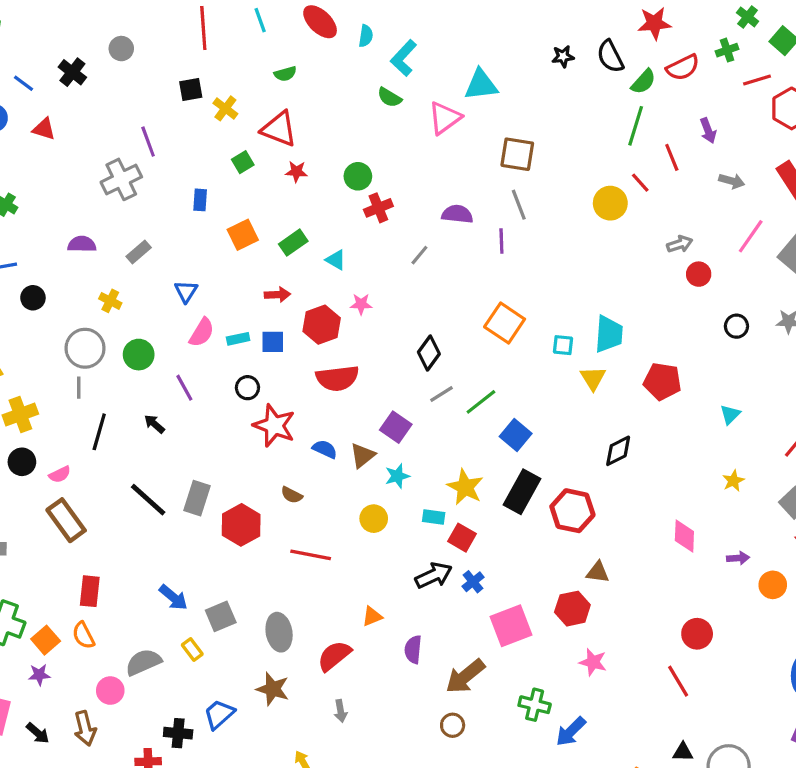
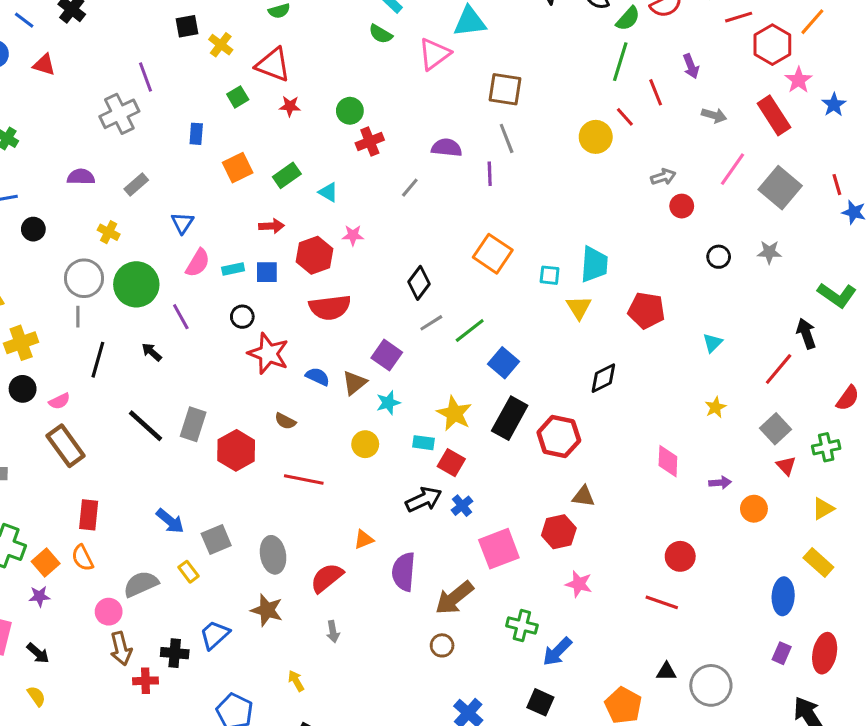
green circle: (139, 355) -> (136, 284), size x1.5
purple semicircle: (413, 650) -> (404, 572), size x1.4
red line: (678, 681) -> (662, 602), turned -40
brown arrow: (85, 728) -> (121, 649), moved

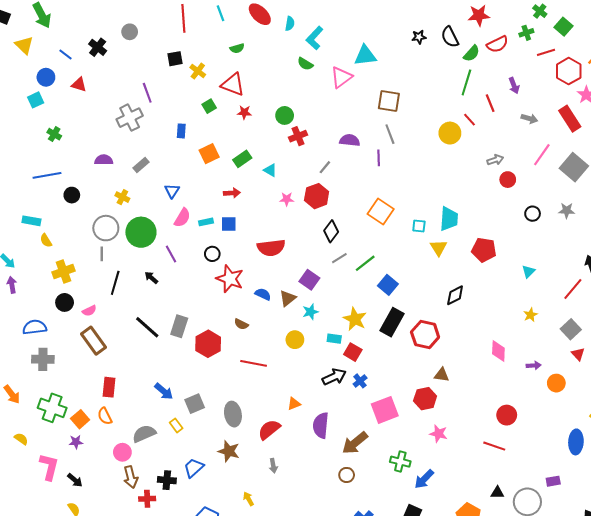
red hexagon: (315, 255) -> (317, 196), moved
purple rectangle: (782, 653) -> (553, 481), moved, turned 56

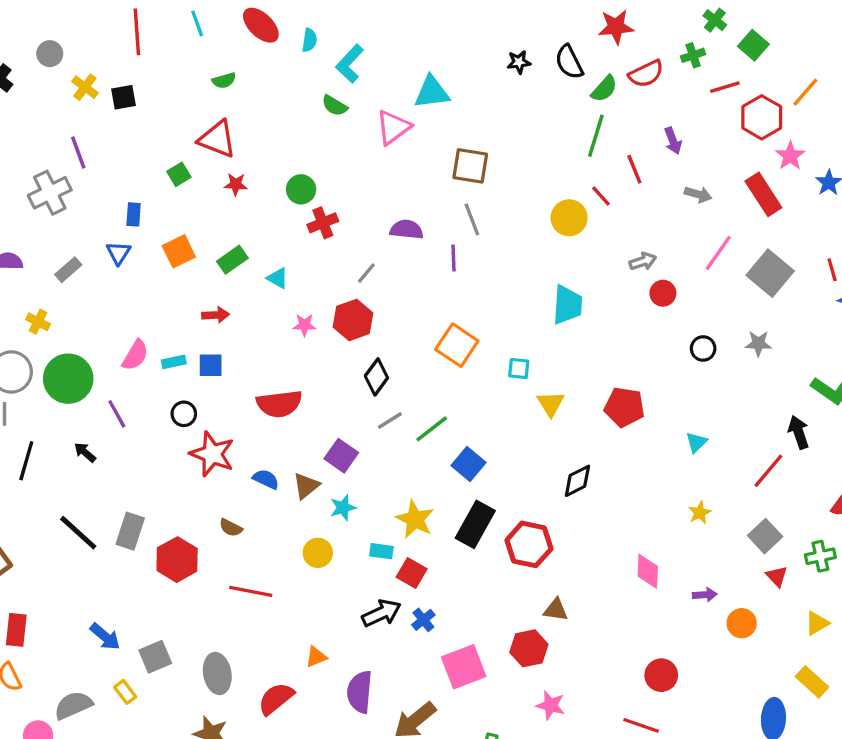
yellow cross: (198, 71) -> (85, 87), moved
blue triangle: (172, 191) -> (118, 253), moved
cyan trapezoid: (449, 219) -> (567, 305), moved

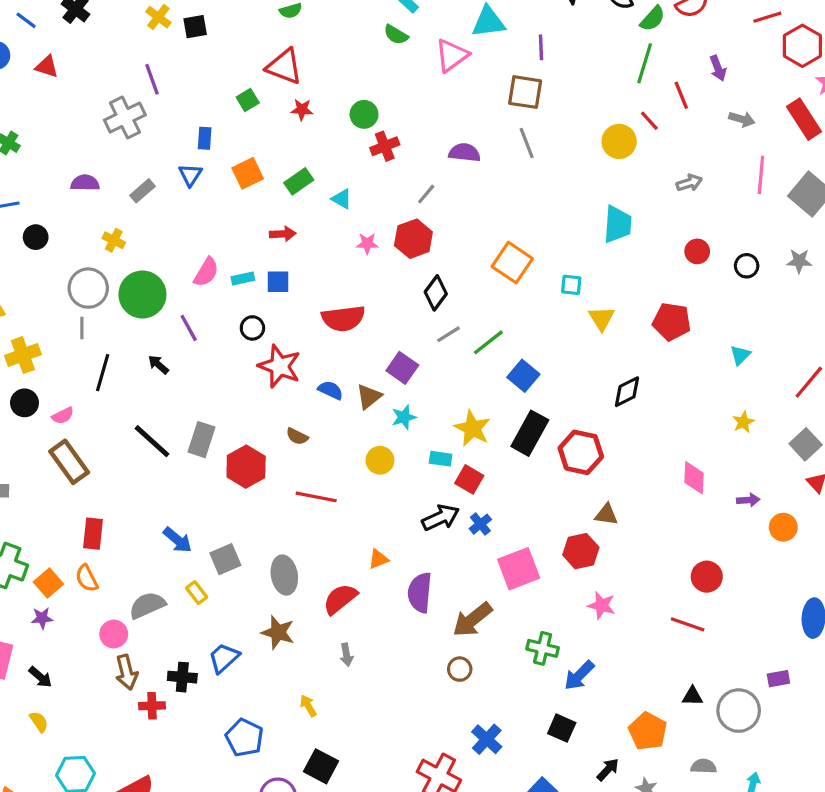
pink line: (718, 253) -> (761, 175), turned -30
purple line: (453, 258) -> (541, 47), moved
red circle: (663, 293) -> (697, 251), moved

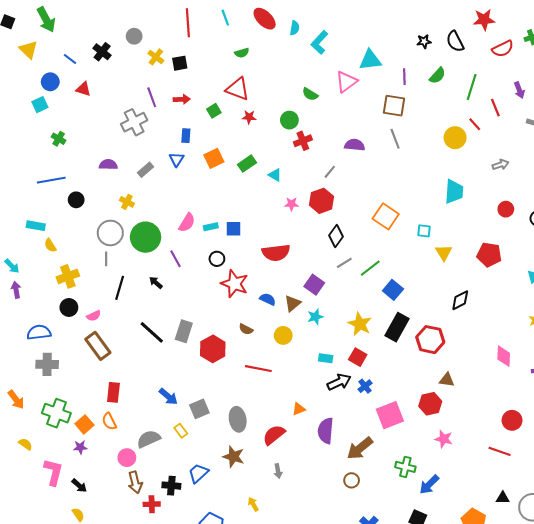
green semicircle: (653, 19) -> (437, 76), moved
green semicircle: (396, 35) -> (310, 94), moved
red arrow: (283, 234) -> (182, 99), moved
cyan rectangle: (441, 459) -> (326, 358), moved
yellow circle: (380, 460) -> (283, 335), moved

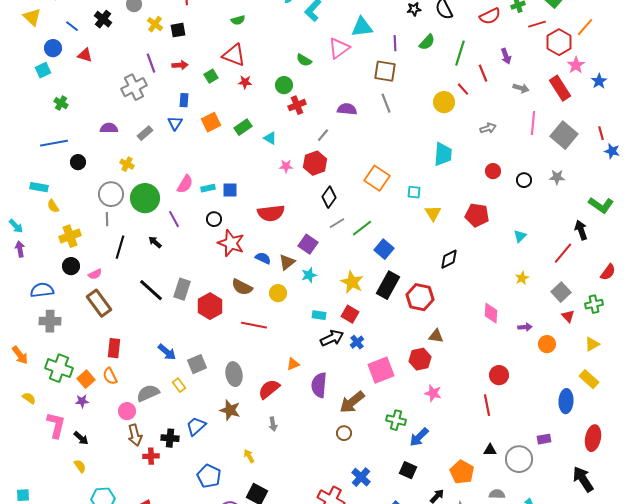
brown semicircle: (246, 329) -> (242, 287), size x1.5
red line: (500, 451) -> (487, 405), turned 60

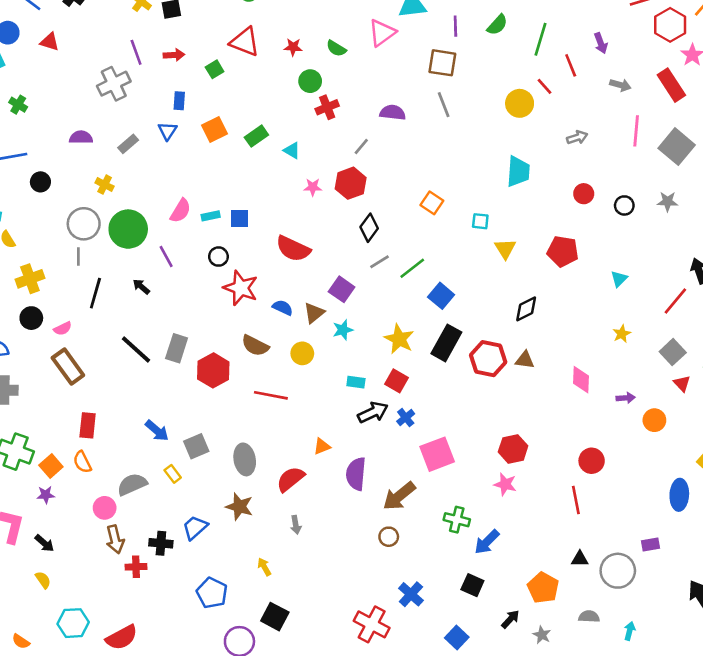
red star: (245, 82) -> (293, 47), moved
orange square: (377, 178) -> (432, 203), size x0.7
red semicircle: (271, 213) -> (293, 249), turned 32
brown triangle: (436, 336) -> (525, 360), moved
red hexagon: (420, 359) -> (513, 449), moved

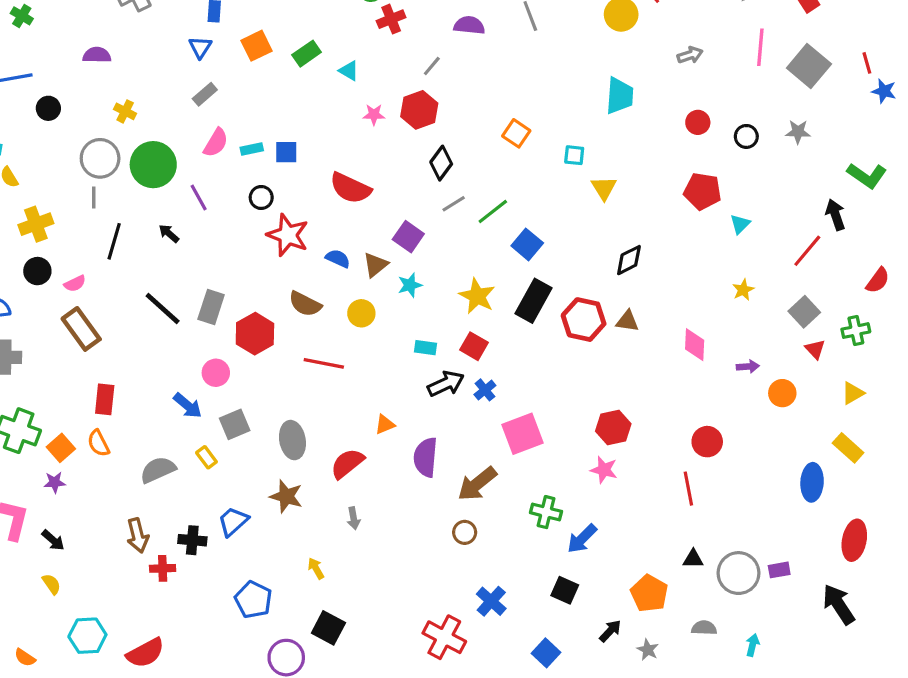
gray rectangle: (128, 144) -> (205, 94), moved
red pentagon: (563, 251) -> (702, 191), moved
pink circle: (105, 508) -> (216, 373), moved
purple rectangle: (650, 545) -> (779, 570), moved

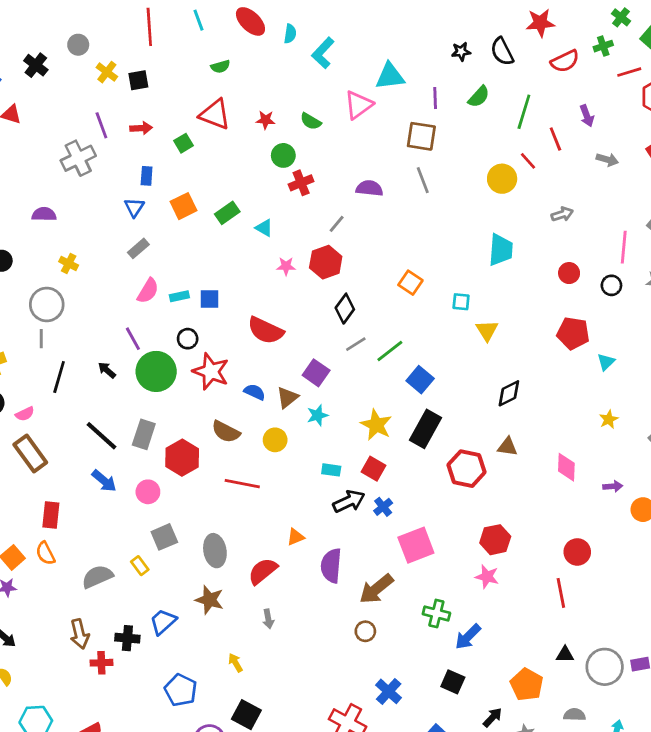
pink line: (760, 47) -> (624, 247), moved
green circle: (153, 165) -> (156, 371), moved
red hexagon: (584, 320) -> (467, 469), moved
blue arrow: (188, 406) -> (104, 481), moved

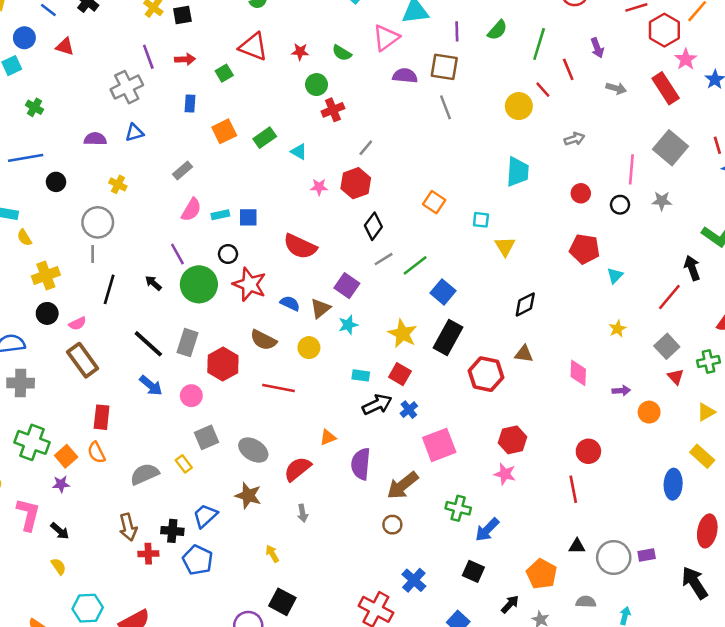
purple semicircle: (369, 188) -> (405, 76), moved
blue triangle: (134, 207) -> (134, 133), moved, turned 42
gray ellipse: (215, 551) -> (253, 450), turned -48
blue pentagon: (181, 690) -> (198, 560), moved

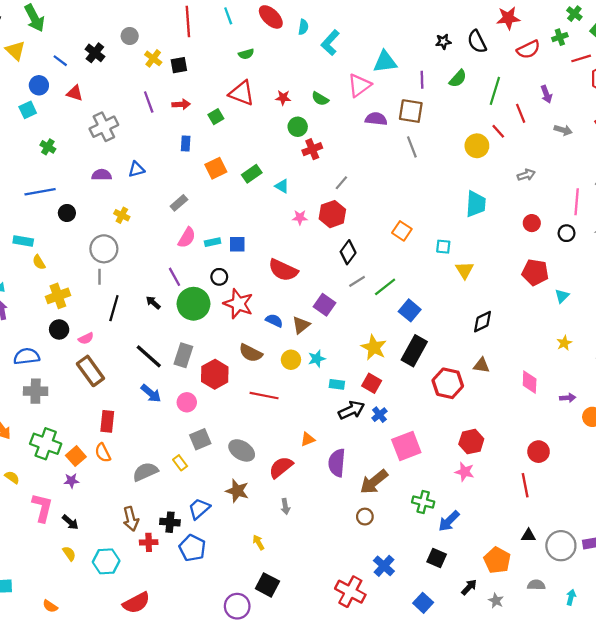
gray cross: (127, 87) -> (104, 127), moved
cyan star: (348, 325) -> (317, 359), moved
cyan hexagon: (88, 608) -> (106, 561), moved

